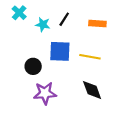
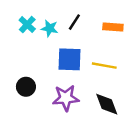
cyan cross: (19, 13) -> (27, 25), moved
black circle: (33, 66) -> (26, 87), moved
purple star: (45, 93) -> (66, 98), moved

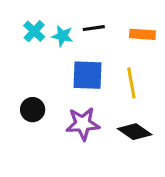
black line: (74, 22) -> (94, 28), turned 49
yellow line: (104, 66) -> (131, 83), turned 70
black diamond: (107, 104) -> (135, 132), turned -35

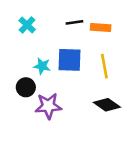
orange rectangle: (142, 34) -> (101, 27), moved
cyan star: (62, 36) -> (42, 66), moved
purple star: (83, 124) -> (48, 106), moved

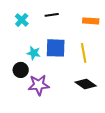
black line: (74, 22) -> (52, 15), moved
orange rectangle: (101, 27) -> (91, 21), moved

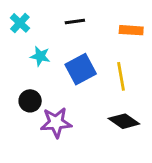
cyan cross: (22, 20) -> (20, 23), moved
blue square: (56, 48) -> (81, 69), turned -30
cyan star: (34, 53) -> (40, 56), moved

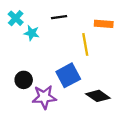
cyan star: (40, 56) -> (32, 33), moved
blue square: (81, 69) -> (68, 75), moved
yellow line: (121, 76) -> (85, 44), moved

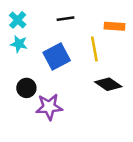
cyan star: (32, 33) -> (19, 44), moved
blue square: (68, 75) -> (57, 56), moved
black diamond: (98, 96) -> (108, 84), moved

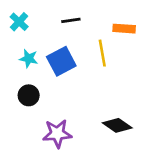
cyan star: (19, 44) -> (29, 59), moved
black diamond: (108, 84) -> (117, 125), moved
purple star: (49, 107) -> (57, 134), moved

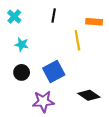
black line: (71, 20) -> (54, 15), turned -72
blue square: (61, 61) -> (54, 71), moved

